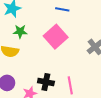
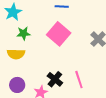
black cross: (46, 82) -> (55, 79), turned 35

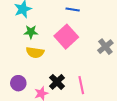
yellow semicircle: (16, 54) -> (35, 52), moved

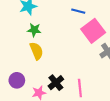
pink square: (66, 37) -> (93, 31), moved
yellow semicircle: (35, 52) -> (36, 51), turned -126

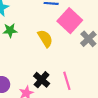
yellow semicircle: (36, 51) -> (45, 38), moved

